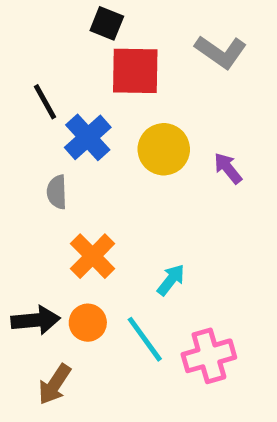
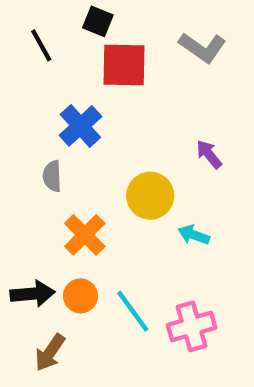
black line: (45, 102) -> (41, 45), moved
yellow circle: (164, 149) -> (150, 196), moved
cyan arrow: (171, 280) -> (194, 235), moved, turned -108

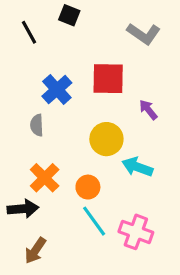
red square: (124, 65) -> (108, 79), moved
orange cross: (85, 235) -> (45, 178), moved
cyan arrow: (194, 235) -> (137, 167), size x1.4
orange circle: (80, 296) -> (88, 187), moved
pink cross: (192, 326) -> (136, 232), turned 36

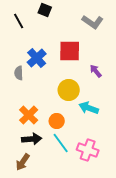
gray semicircle: (37, 125) -> (19, 73), moved
black arrow: (23, 209) -> (32, 139), moved

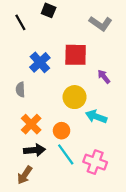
gray semicircle: (19, 73) -> (20, 90), moved

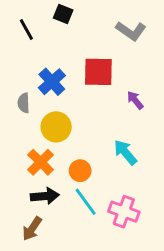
gray semicircle: (20, 90) -> (24, 103), moved
yellow circle: (75, 97) -> (56, 127), moved
cyan arrow: (96, 117) -> (125, 152), turned 30

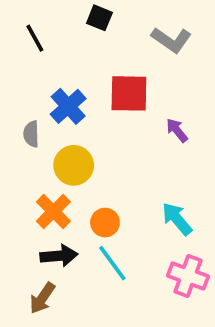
black square: (63, 14) -> (99, 18), moved
cyan arrow: (125, 152) -> (177, 219), moved
pink cross: (124, 212) -> (188, 276), moved

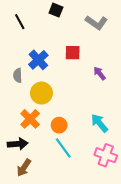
red square: (129, 93) -> (73, 53), size x0.7
black arrow: (59, 256) -> (18, 144), moved

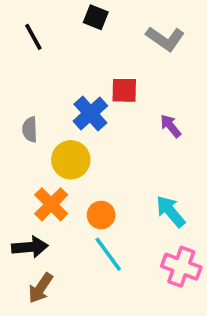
blue cross: (38, 60) -> (90, 113), moved

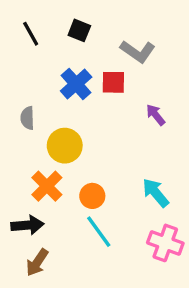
black square: (96, 17) -> (79, 30), moved
gray L-shape: (165, 39) -> (138, 52), moved
blue cross: (90, 113) -> (76, 84), moved

